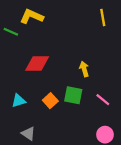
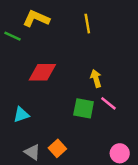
yellow line: (103, 18) -> (87, 24), moved
pink line: (103, 100) -> (108, 103), moved
orange square: (50, 101) -> (57, 148), moved

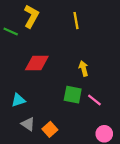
yellow L-shape: (36, 19) -> (31, 16), turned 95
pink line: (108, 103) -> (94, 100), moved
gray triangle: (32, 152) -> (28, 124), moved

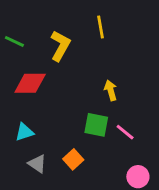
yellow L-shape: (31, 16) -> (60, 46), moved
red diamond: (37, 63) -> (30, 83), moved
orange square: (50, 129) -> (73, 159), moved

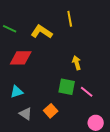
yellow L-shape: (60, 46) -> (42, 32), turned -85

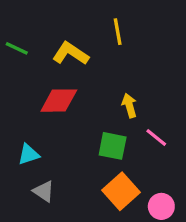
red diamond: (21, 58) -> (59, 101), moved
pink line: (87, 92) -> (156, 137), moved
orange square: (51, 111) -> (121, 191), moved, size x1.5

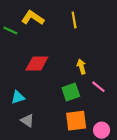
yellow L-shape: (71, 53) -> (33, 18), moved
green square: (113, 146) -> (71, 92), turned -30
orange square: (121, 191) -> (76, 121), turned 35

